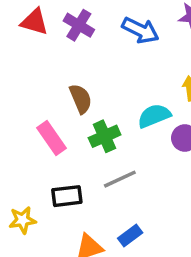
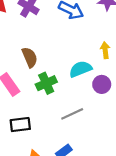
gray line: (120, 179) -> (72, 114), moved

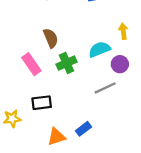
gray line: (72, 114) -> (105, 88), moved

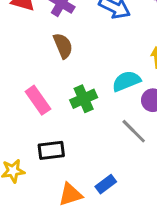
brown semicircle: (51, 38) -> (63, 46), moved
gray line: (105, 88) -> (134, 131), turned 70

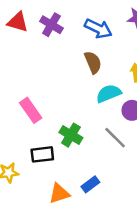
brown semicircle: (63, 46) -> (93, 62), moved
green cross: (84, 99) -> (71, 135), moved, turned -35

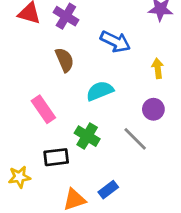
blue arrow: (98, 29) -> (115, 42), moved
brown semicircle: (93, 62) -> (65, 60), moved
cyan semicircle: (109, 93) -> (100, 91), moved

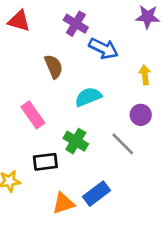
purple cross: (66, 16) -> (76, 24), moved
blue rectangle: (108, 190) -> (97, 194), size x1.4

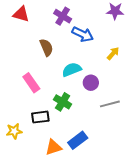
yellow arrow: (145, 75) -> (113, 53), turned 48
purple circle: (141, 115) -> (91, 83), moved
gray line: (123, 144) -> (110, 104), moved, turned -60

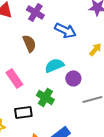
purple cross: (63, 16) -> (35, 12), moved

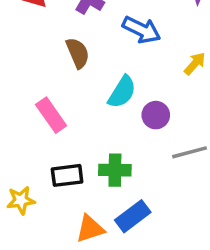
cyan semicircle: (54, 65) -> (122, 92), turned 144
green cross: (45, 97) -> (115, 170), moved, turned -30

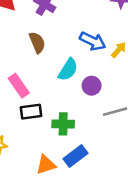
blue arrow: (142, 30) -> (93, 41), moved
black rectangle: (67, 175) -> (31, 112), moved

